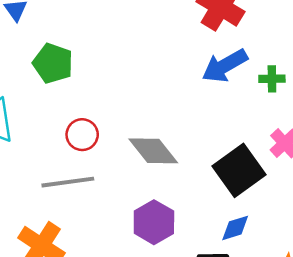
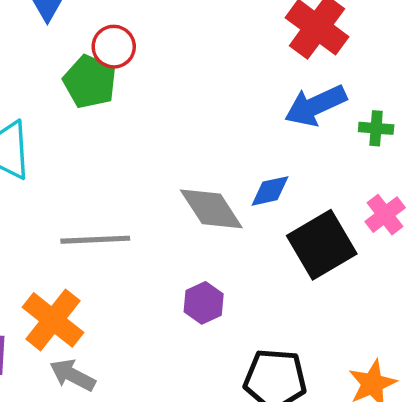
red circle: (82, 135) -> (114, 47), moved
purple hexagon: (154, 222) -> (204, 303), size x0.7
blue diamond: (235, 228) -> (270, 191), moved

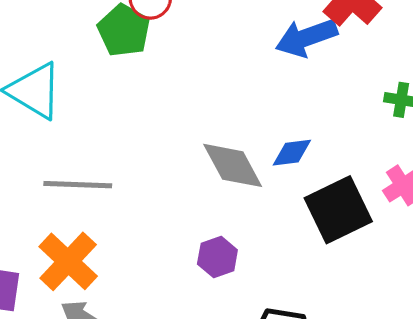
blue arrow: (315, 106) -> (306, 38), moved
gray line: (95, 240) -> (78, 185), moved

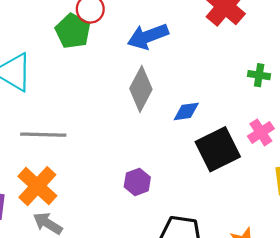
blue arrow: (306, 38) -> (148, 36), moved
gray diamond: (233, 165) -> (141, 89), moved, turned 57

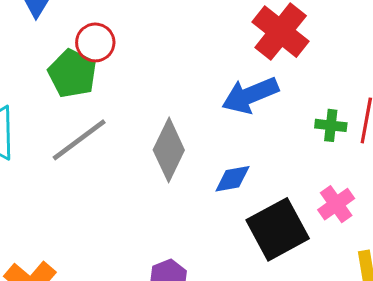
blue arrow: (148, 36) -> (250, 95), moved
gray line: (43, 135) -> (79, 140), moved, turned -36

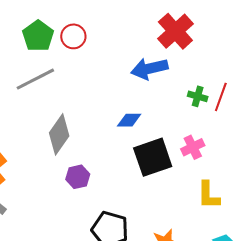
red circle: (95, 42) -> (73, 36), moved
gray diamond: (169, 150) -> (59, 134), moved

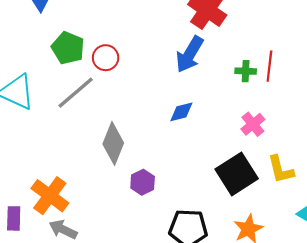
red circle: (73, 36) -> (106, 58), moved
blue arrow: (149, 69) -> (190, 54), turned -33
black square: (153, 157) -> (237, 174), moved

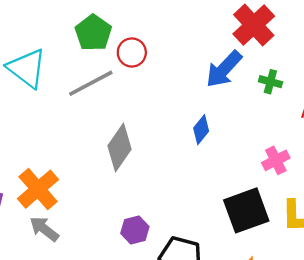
green cross: (246, 71) -> (270, 82), moved
blue diamond: (181, 112) -> (201, 130), turned -50
purple hexagon: (143, 182) -> (135, 230), moved

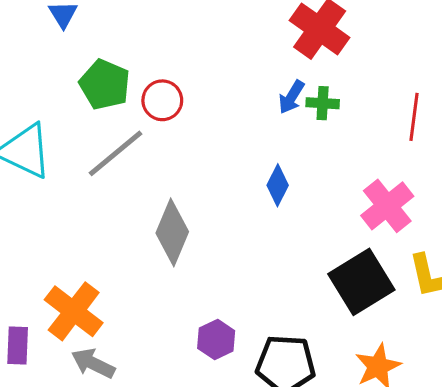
blue arrow: (224, 69) -> (291, 97), size x0.6
green cross: (270, 82) -> (323, 103), moved
pink cross: (276, 160) -> (387, 206), size x1.4

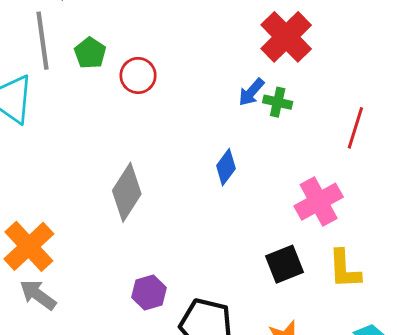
green pentagon: (105, 85) -> (90, 53), size x0.7
gray line: (116, 153) -> (43, 41), moved, turned -68
black square: (361, 282) -> (284, 264), size x0.7

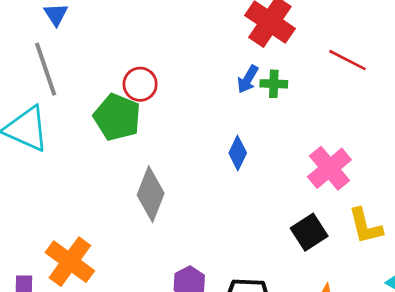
green pentagon: (90, 53) -> (117, 117), moved, size x1.6
red line: (355, 128) -> (347, 60), moved, turned -69

